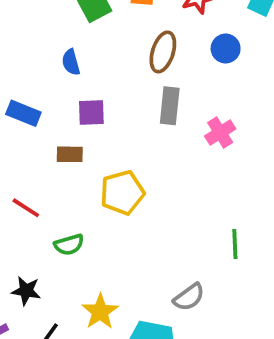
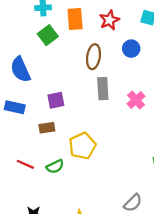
blue semicircle: (71, 62) -> (20, 70), moved, size x1.6
green semicircle: (69, 245) -> (55, 167), moved

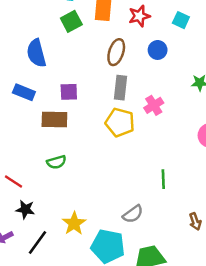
brown rectangle: (47, 128) -> (54, 120), size x1.5
yellow pentagon: (82, 146) -> (120, 122), moved, turned 30
red line: (25, 164) -> (14, 181), moved

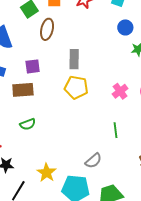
blue circle: (158, 50) -> (125, 27), moved
brown ellipse: (116, 52) -> (47, 29), moved
pink cross: (154, 105) -> (120, 91), moved

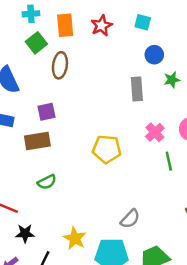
gray rectangle: (74, 59) -> (137, 89), moved
yellow pentagon: (76, 87) -> (107, 149), moved
green line: (115, 130) -> (169, 161), moved

